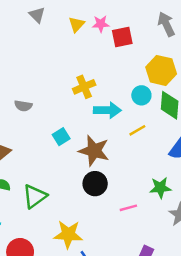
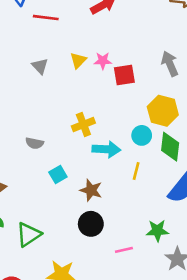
gray triangle: (37, 15) -> (40, 66), moved
gray semicircle: (23, 106) -> (35, 143), moved
yellow line: (137, 130) -> (136, 171), turned -48
brown star: (94, 151) -> (91, 190), size x0.7

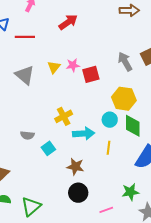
gray triangle: (40, 66) -> (25, 75), size x1.5
cyan square: (58, 175) -> (48, 148), moved

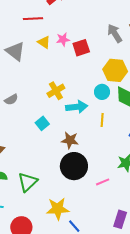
red line: (25, 37) -> (33, 19), moved
yellow triangle: (54, 67) -> (44, 42), turned -32
gray semicircle: (27, 135) -> (11, 100), moved, turned -32
black circle: (78, 193) -> (74, 166), size x1.4

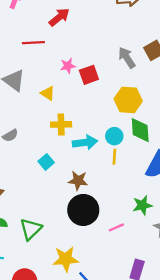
yellow triangle: (44, 42) -> (48, 93), moved
yellow cross: (56, 91) -> (61, 124), turned 30
cyan circle: (102, 92) -> (114, 136), moved

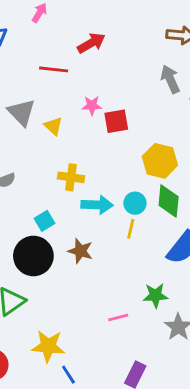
gray arrow: (127, 58) -> (170, 79), moved
yellow triangle: (48, 93) -> (53, 126), moved
black circle: (83, 210) -> (33, 256), moved

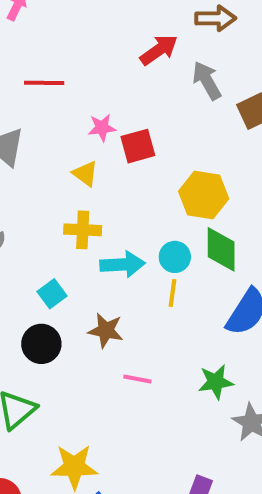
red arrow: (91, 43) -> (159, 50), moved
yellow triangle: (53, 126) -> (85, 174), moved
black circle: (33, 256) -> (41, 344), size x0.7
pink line: (118, 317) -> (137, 379), moved, turned 30

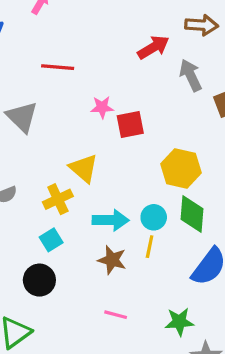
yellow triangle: (85, 174) -> (84, 168), moved, size x1.4
yellow cross: (83, 230) -> (58, 199), moved, turned -32
brown star: (106, 331) -> (112, 260), moved

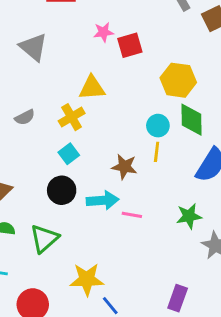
yellow triangle: (84, 168) -> (92, 88), turned -40
cyan arrow: (111, 220) -> (103, 200), moved

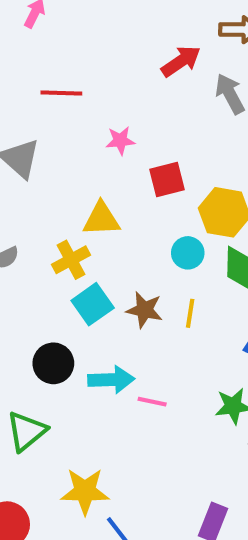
red square: (130, 45) -> (167, 179), moved
cyan circle: (158, 126) -> (188, 253), moved
cyan square: (69, 154) -> (93, 304), moved, size x1.4
brown star: (124, 167) -> (144, 310), moved

